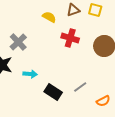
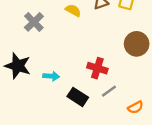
red cross: (70, 38) -> (97, 68), moved
gray cross: (18, 42) -> (34, 22), moved

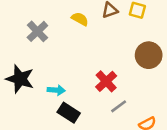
red cross: (97, 68) -> (106, 81), turned 30
black rectangle: (78, 97) -> (69, 113), moved

